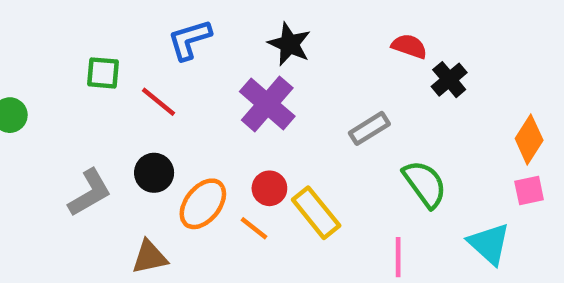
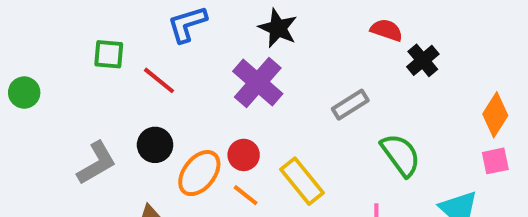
red circle: (269, 188) -> (244, 155), moved

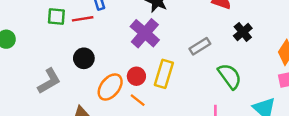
black cross: (423, 60) -> (243, 32), moved
red line: (159, 80) -> (83, 19), moved, turned -48
black circle: (155, 145) -> (84, 58), moved
yellow rectangle: (302, 181) -> (164, 74), moved, turned 56

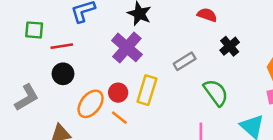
red line: (83, 19) -> (62, 46), moved

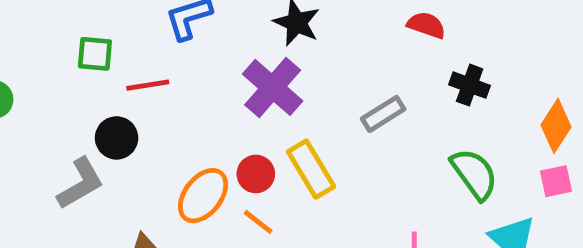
black cross: (230, 46) -> (470, 85), turned -30
black circle: (63, 74) -> (117, 138), moved
yellow rectangle: (147, 90) -> (311, 169), turned -48
green semicircle: (216, 93) -> (474, 174), moved

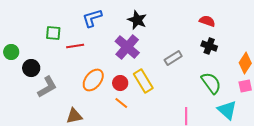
red semicircle: (426, 25) -> (207, 21), moved
black circle: (117, 138) -> (31, 68), moved
orange ellipse: (203, 196) -> (93, 80), moved

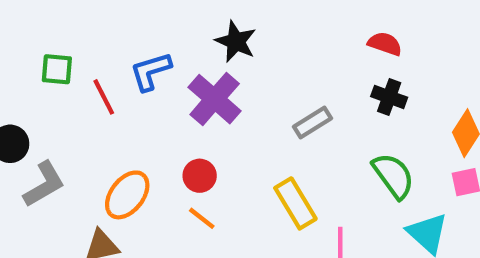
blue L-shape: (92, 18) -> (151, 71), moved
red line: (75, 46) -> (104, 97), turned 72
orange ellipse: (93, 80) -> (127, 195), moved
yellow rectangle: (143, 81) -> (295, 203), moved

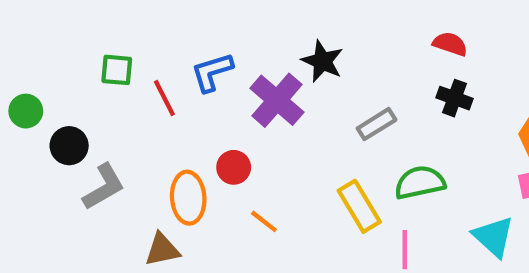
black star: (236, 42) -> (322, 61), moved
red circle: (200, 176) -> (234, 167), moved
green semicircle: (393, 176) -> (420, 182), moved, turned -66
orange ellipse: (127, 195) -> (188, 198), turned -42

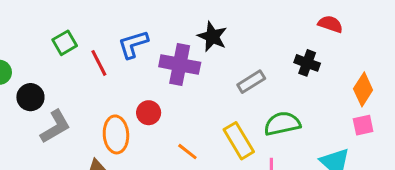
red semicircle: (450, 44) -> (330, 24), moved
green square: (117, 70) -> (65, 43), turned -35
purple cross: (277, 100) -> (180, 65), turned -30
orange line: (264, 221) -> (187, 152), moved

